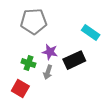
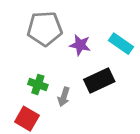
purple star: (50, 52) -> (80, 45), moved

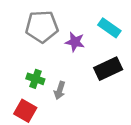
cyan rectangle: (121, 44) -> (109, 28), moved
black rectangle: (99, 80) -> (108, 69), moved

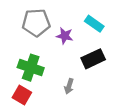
green cross: (35, 79) -> (31, 68), size x1.6
gray arrow: (60, 90) -> (69, 86), moved

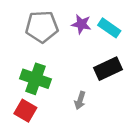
purple star: (65, 36) -> (81, 24), moved

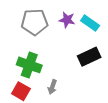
gray arrow: (80, 100) -> (52, 87), moved

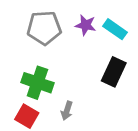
black rectangle: (89, 57) -> (114, 72), turned -40

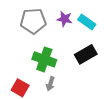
black rectangle: (114, 72) -> (86, 54), turned 35
green cross: (37, 83) -> (44, 59), moved

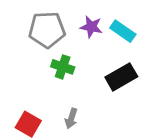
green cross: (44, 59) -> (63, 67), moved, size x0.7

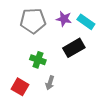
green cross: (63, 67) -> (38, 60), moved
black rectangle: (121, 77) -> (74, 48), moved

